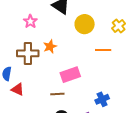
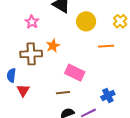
pink rectangle: (70, 75) -> (75, 73), turned 48
red triangle: (18, 89) -> (23, 90), turned 40

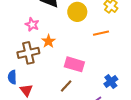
pink star: (32, 22) -> (32, 24), moved
brown line: (63, 93) -> (66, 86), turned -32

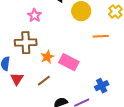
orange star: (48, 41) -> (47, 57), moved
brown line: (66, 86) -> (44, 81), moved

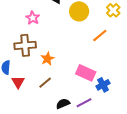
orange line: (101, 36) -> (100, 36), turned -35
pink rectangle: (69, 62) -> (86, 73), moved

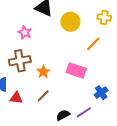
yellow cross: (113, 10) -> (104, 17), turned -32
pink rectangle: (86, 73) -> (76, 71), moved
red triangle: (18, 82) -> (16, 98), turned -48

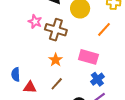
brown cross: (20, 61) -> (56, 30), moved, turned 30
blue cross: (101, 93) -> (97, 79), moved

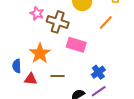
pink rectangle: (88, 57) -> (76, 45), moved
orange star: (56, 60) -> (40, 53), moved, size x1.5
brown line: (57, 84) -> (58, 76), turned 48

